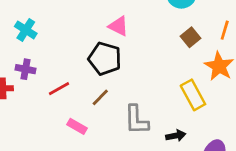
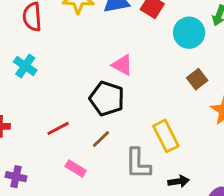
purple cross: (25, 69) -> (16, 177), moved
yellow rectangle: (193, 95) -> (166, 136), moved

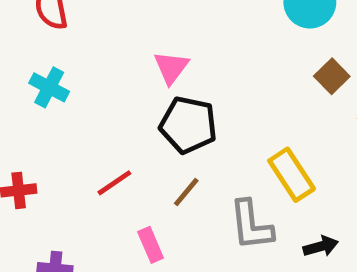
pink triangle: (122, 65) -> (171, 68), moved, turned 45
pink rectangle: (76, 169) -> (151, 245), turned 42

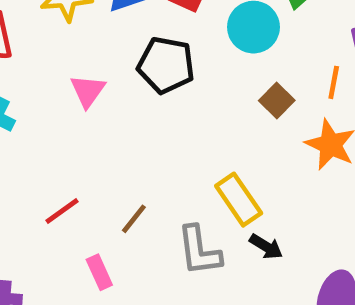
pink triangle: (171, 68) -> (88, 91), moved
black pentagon: (188, 125) -> (166, 65), moved
black arrow: (321, 246) -> (266, 247), moved, turned 48

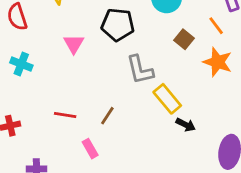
orange line: (334, 82) -> (216, 26), turned -42
red line: (62, 211) -> (65, 115), turned 50
gray L-shape: (199, 251) -> (140, 70), moved

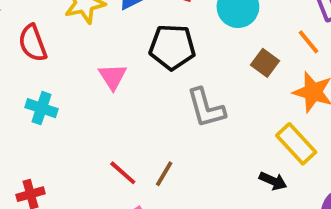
yellow rectangle: (167, 99) -> (296, 144), moved
red line: (65, 115) -> (123, 173), moved, turned 35

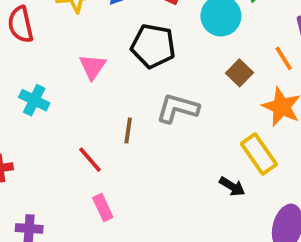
cyan cross: (42, 108) -> (34, 100), moved
gray L-shape: (206, 108) -> (178, 108), turned 114
brown line: (164, 174) -> (128, 130), moved, turned -30

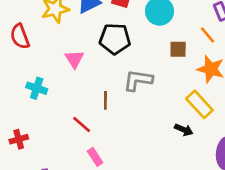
brown square: (240, 73) -> (178, 49), turned -36

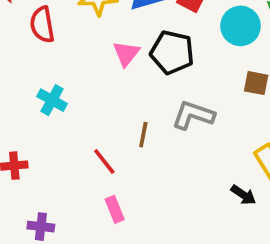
pink triangle: (74, 59) -> (126, 53), moved

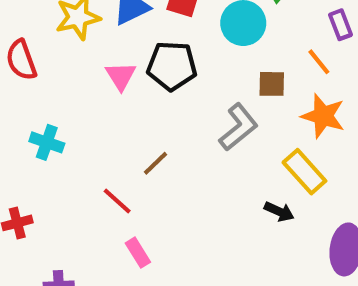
gray L-shape: (193, 115) -> (238, 127), moved, turned 132
brown line: (143, 135) -> (156, 163), turned 45

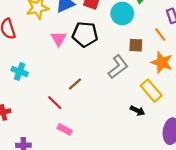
pink rectangle: (138, 253) -> (65, 129), turned -32

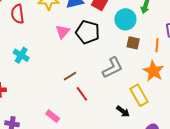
orange line: (160, 35) -> (157, 45), turned 32
brown square: (136, 45) -> (133, 43), moved
red line: (55, 103) -> (82, 94), moved

